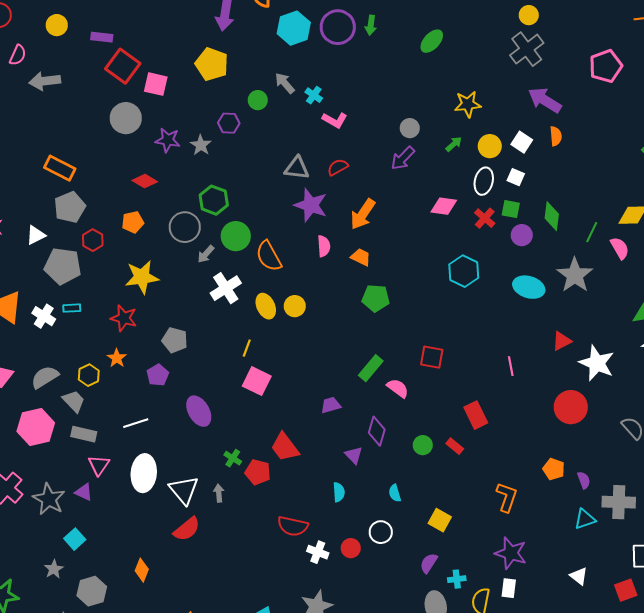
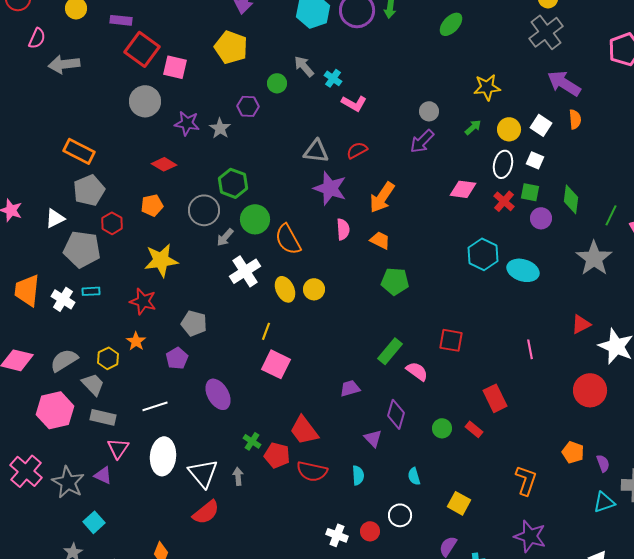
cyan ellipse: (529, 287) -> (523, 270), moved
red semicircle: (293, 526) -> (312, 471), moved

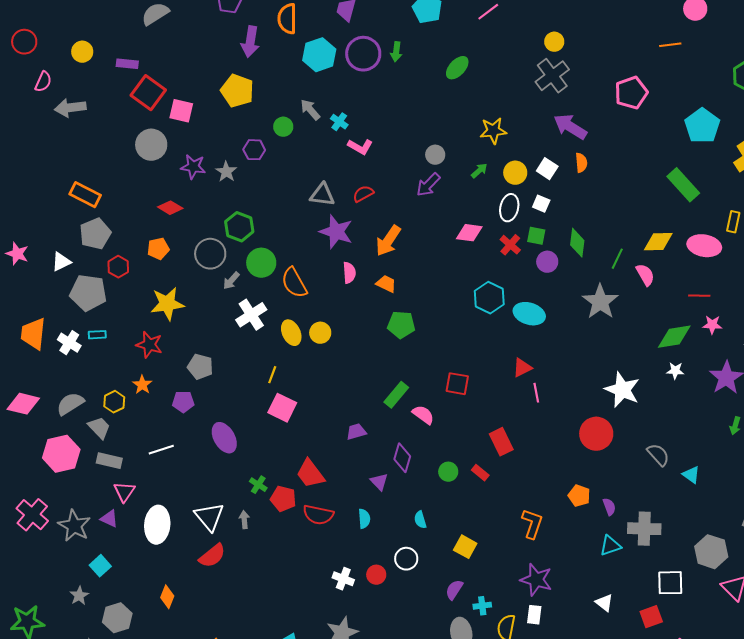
red triangle: (581, 324) -> (522, 368), moved
purple pentagon: (177, 358) -> (183, 402), turned 30
white ellipse: (163, 456) -> (157, 525), moved

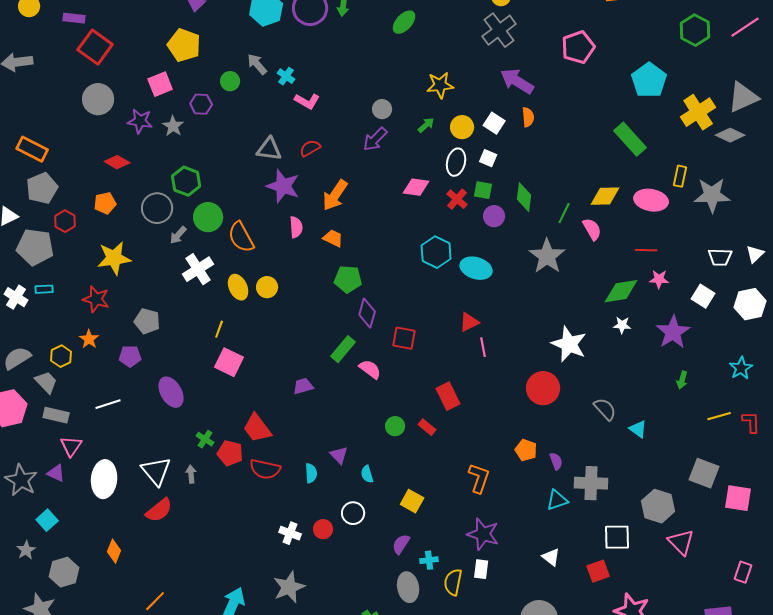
pink square: (181, 111) -> (160, 84), moved, turned -35
purple diamond: (402, 458) -> (367, 313), moved
purple triangle: (379, 482) -> (339, 455), moved

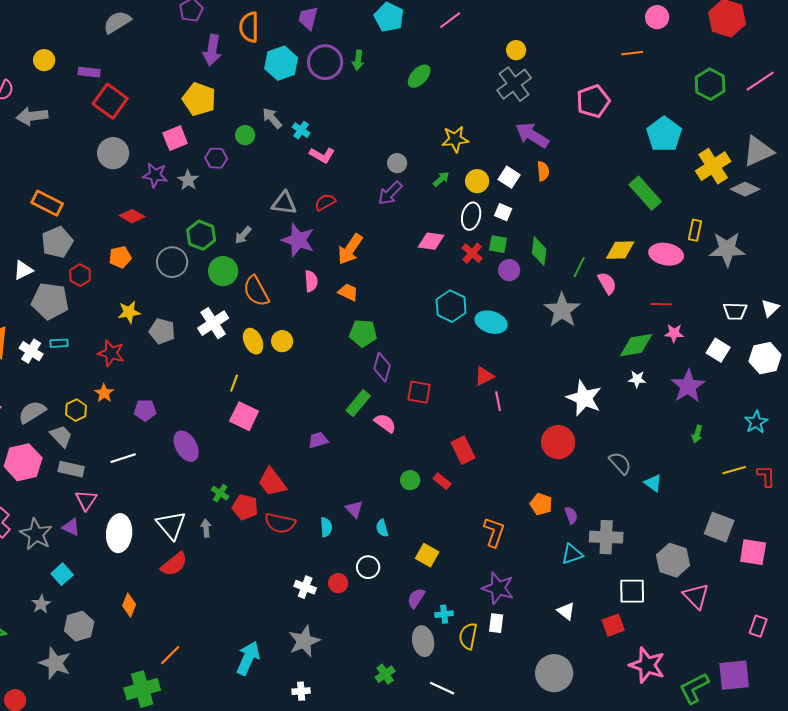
gray arrow: (178, 235) -> (243, 235), moved
yellow star: (114, 258) -> (129, 312), size x0.7
gray pentagon: (147, 321) -> (162, 331), moved

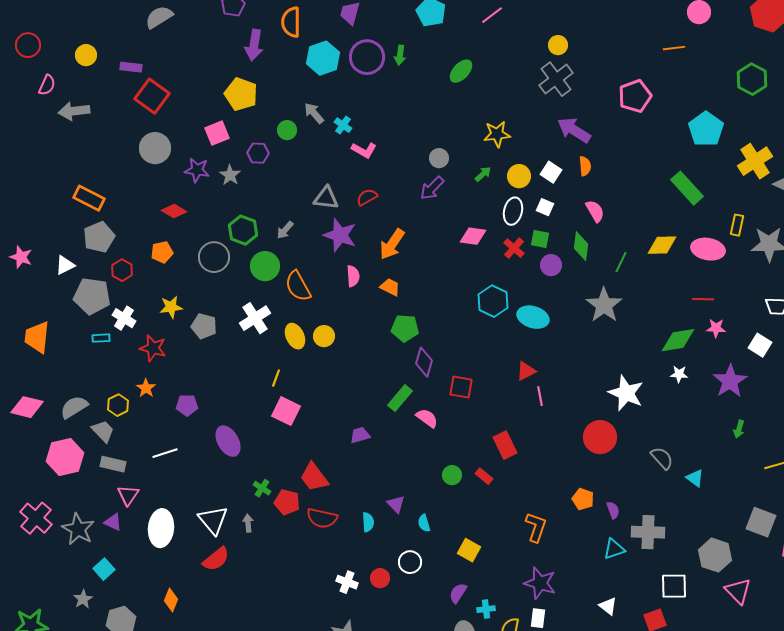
pink semicircle: (607, 283) -> (595, 211), moved
white cross: (31, 351) -> (124, 318), moved

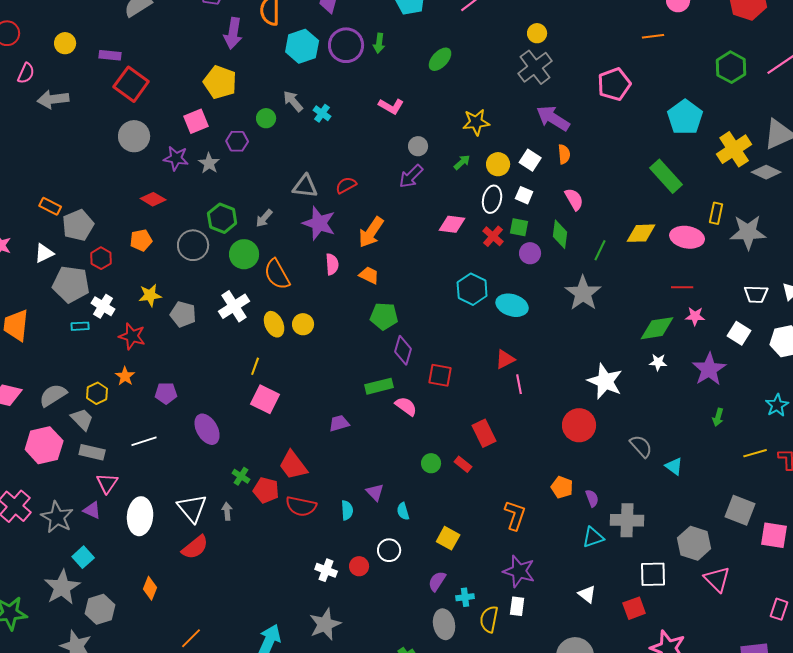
pink L-shape: (364, 150) -> (391, 106), moved
orange rectangle: (89, 198) -> (50, 206), moved, size x0.7
green rectangle: (400, 398) -> (379, 386), turned 36
gray star: (83, 599) -> (62, 587), size x1.8

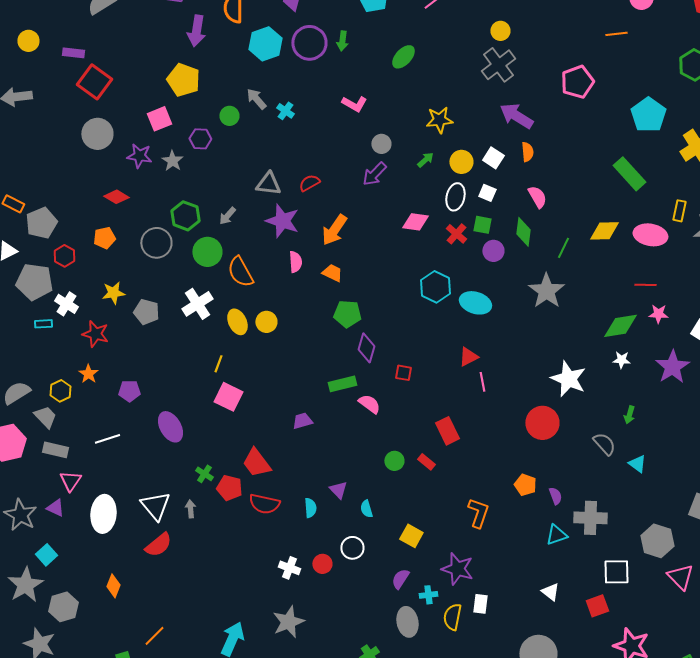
red square: (440, 375) -> (403, 373), size x0.7
green arrow: (718, 417) -> (629, 415), moved
purple star: (519, 571) -> (457, 569), moved

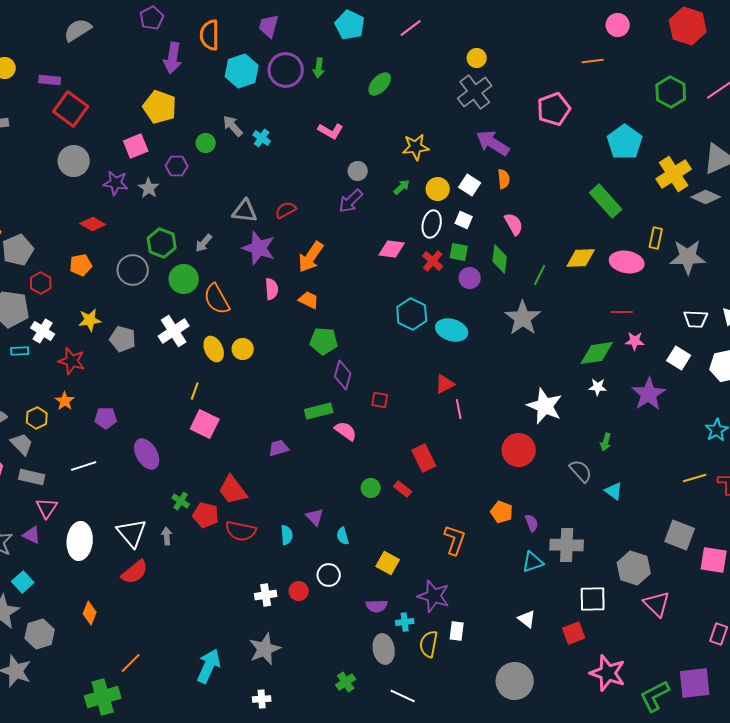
white cross: (289, 568) -> (266, 595), turned -30
purple semicircle: (400, 579) -> (377, 606), turned -125

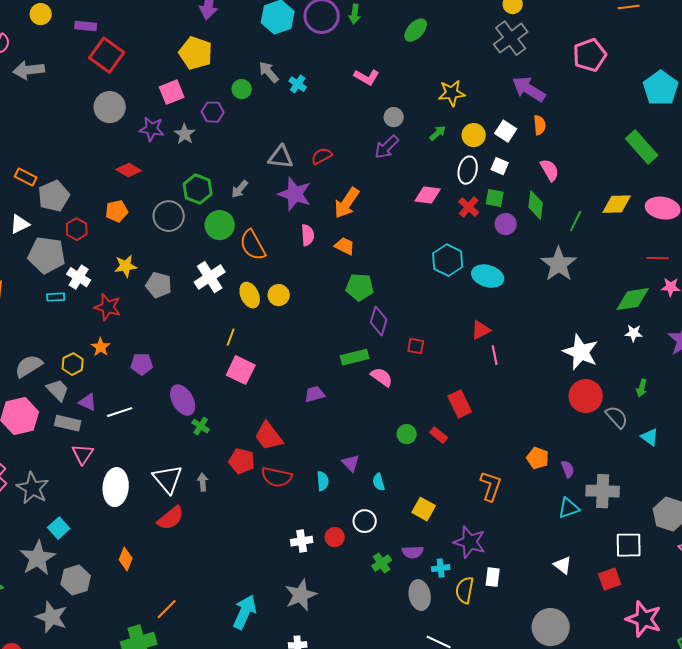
red circle: (519, 450) -> (586, 396), moved
green cross: (181, 501) -> (201, 426), moved
purple triangle: (32, 535) -> (88, 402), moved
green cross: (346, 682) -> (382, 563), moved

